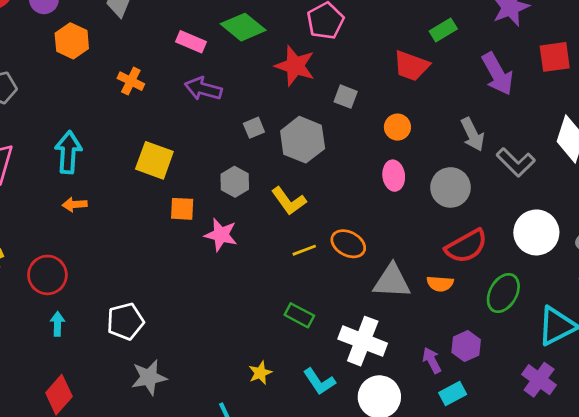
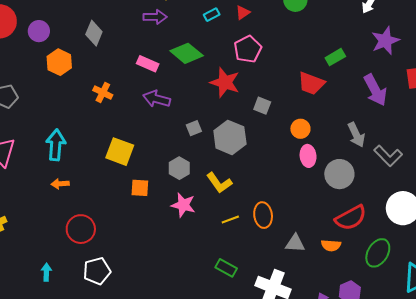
pink ellipse: (394, 176) -> (308, 156), moved
pink star: (221, 235) -> (183, 205), moved
orange ellipse: (348, 244) -> (263, 215), turned 55
red circle: (47, 275) -> (81, 229), moved
gray triangle: (392, 281) -> (295, 243), size x0.7

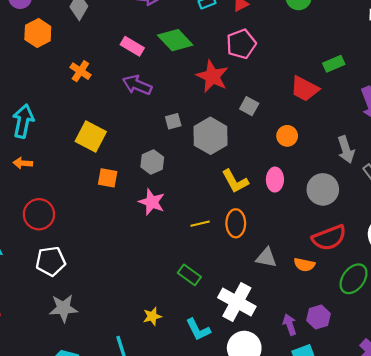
pink ellipse: (308, 156) -> (275, 180), moved
yellow L-shape: (219, 183) -> (235, 181), moved

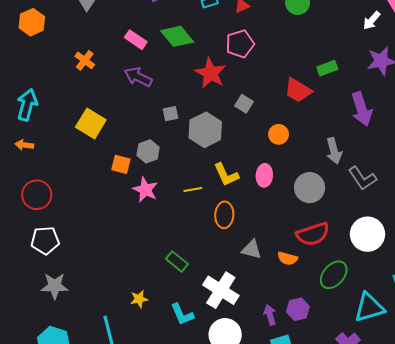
orange hexagon: (38, 33) -> (32, 22), moved
orange square: (108, 178) -> (121, 164), moved
yellow line: (200, 224) -> (193, 189), moved

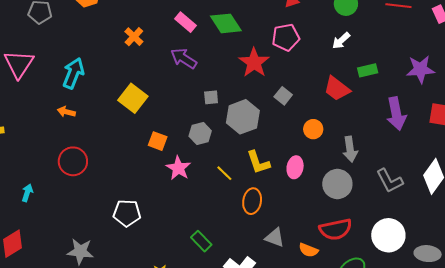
white arrow: (372, 20) -> (341, 41), moved
gray hexagon: (148, 151) -> (200, 133), moved
gray arrow: (334, 151) -> (350, 149), moved
yellow line: (193, 189) -> (224, 173), turned 48
white pentagon: (45, 240) -> (127, 213), moved

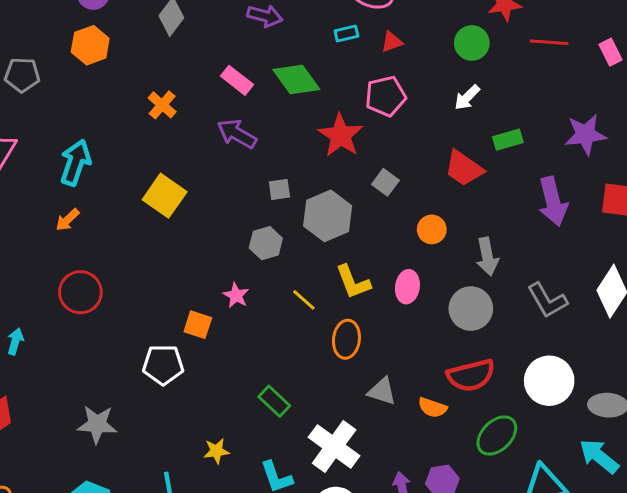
orange arrow: (66, 112) -> (67, 220), turned -54
orange square: (158, 141) -> (198, 325), moved
pink star: (178, 168) -> (236, 295), size x0.7

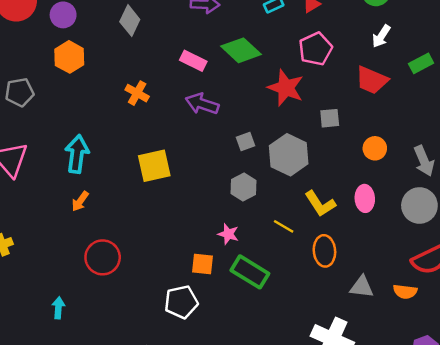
red trapezoid: (464, 168) -> (372, 80), moved
gray square: (385, 182) -> (330, 118), turned -30
yellow square: (165, 196) -> (154, 166), turned -36
green rectangle: (274, 401) -> (250, 272), moved, size x1.4

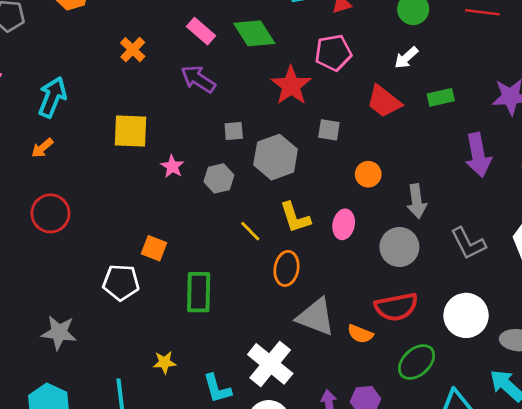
pink star: (228, 234) -> (172, 166), moved
green rectangle: (250, 272) -> (199, 292), moved, turned 45
gray triangle: (362, 287) -> (316, 317), size x1.5

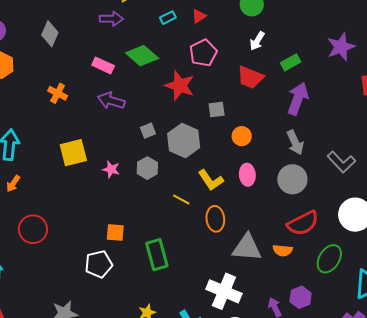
purple arrow: (478, 155) -> (298, 99), moved, turned -132
orange circle: (368, 174) -> (242, 136), moved

